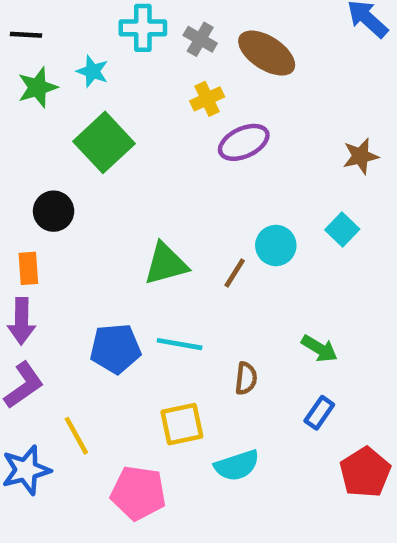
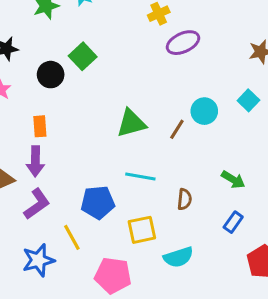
green square: (104, 142) -> (83, 56), moved, size x0.7
black circle: (54, 211) -> (51, 75), moved
blue pentagon: (115, 349) -> (98, 202), moved

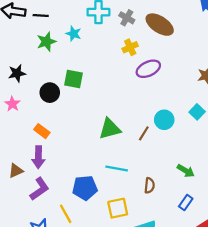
green square: (83, 56) -> (74, 79), turned -36
orange rectangle: (40, 126) -> (42, 131), turned -49

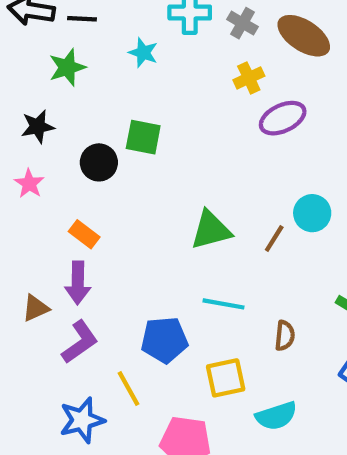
green star: (46, 42) -> (67, 67), moved

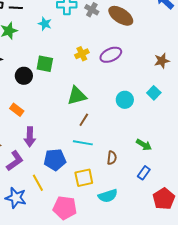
yellow cross: (249, 78) -> (82, 54), moved
green triangle: (211, 230) -> (77, 96), moved
brown line: (274, 238) -> (84, 120), moved
purple arrow: (78, 283) -> (30, 137), moved
blue star: (82, 420) -> (16, 198), turned 30

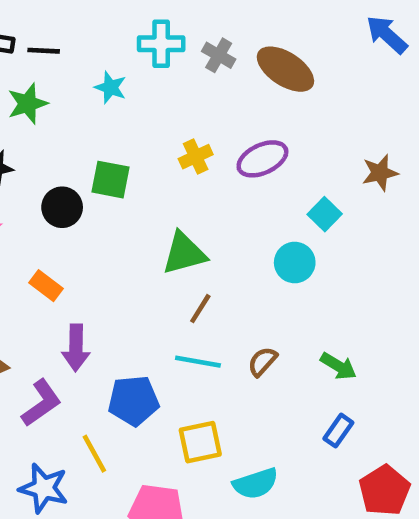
cyan square: (154, 93) -> (325, 214), moved
brown semicircle: (112, 158) -> (262, 362), moved, turned -144

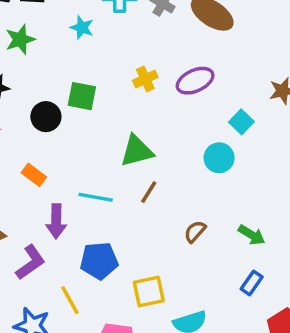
cyan line: (198, 362) -> (96, 197), moved

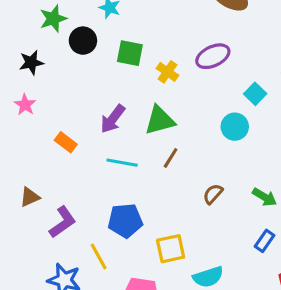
yellow cross: (145, 79) -> (167, 72), moved, turned -30
green square: (82, 96) -> (130, 53), moved
black circle: (46, 117) -> (83, 41), moved
purple arrow: (56, 221) -> (113, 119), moved, turned 36

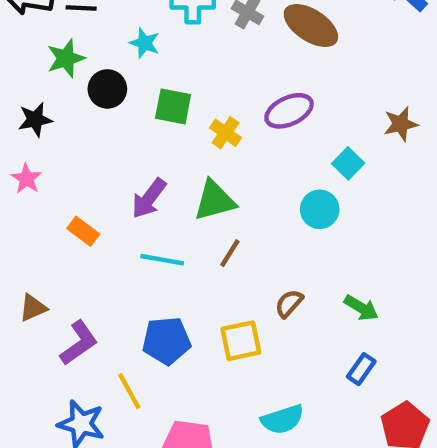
yellow square: (171, 249) -> (241, 341), moved

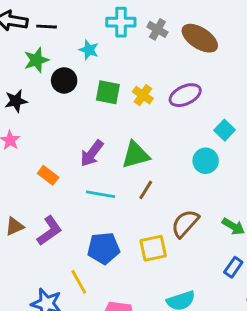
yellow cross: (226, 133) -> (143, 95), moved
brown semicircle: (289, 303) -> (185, 223), size x1.5
purple L-shape: (79, 343) -> (50, 231), moved

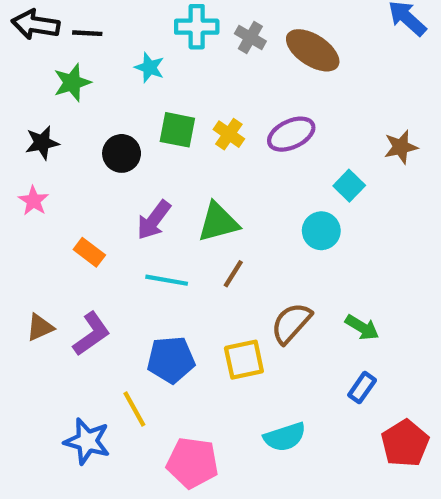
black circle: (64, 80) -> (122, 153), moved

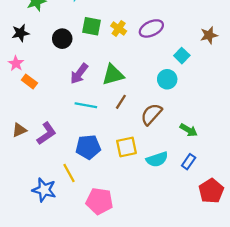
orange rectangle: (89, 252) -> (29, 82), moved
brown semicircle: (291, 323) -> (151, 114), moved
cyan semicircle: (285, 437) -> (157, 159), moved

